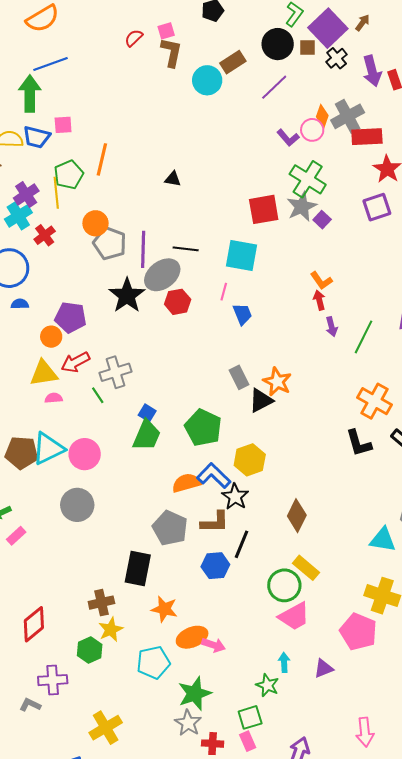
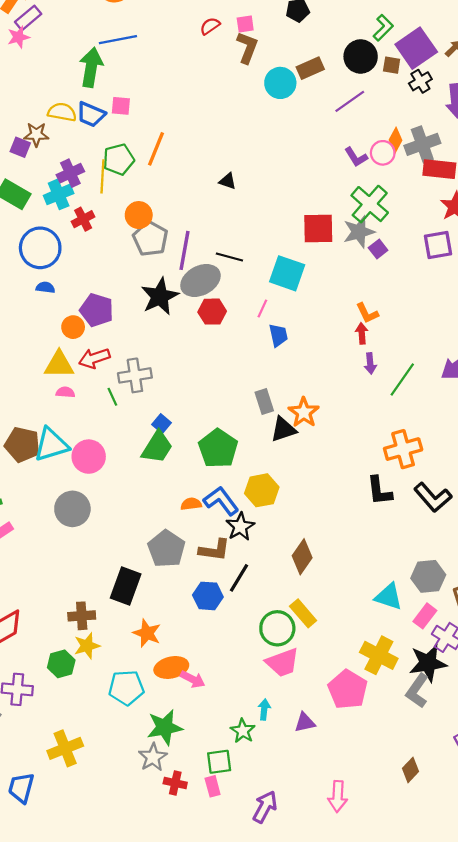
orange cross: (374, 401) -> (403, 449), turned 36
orange semicircle: (186, 483) -> (191, 504), size x0.7

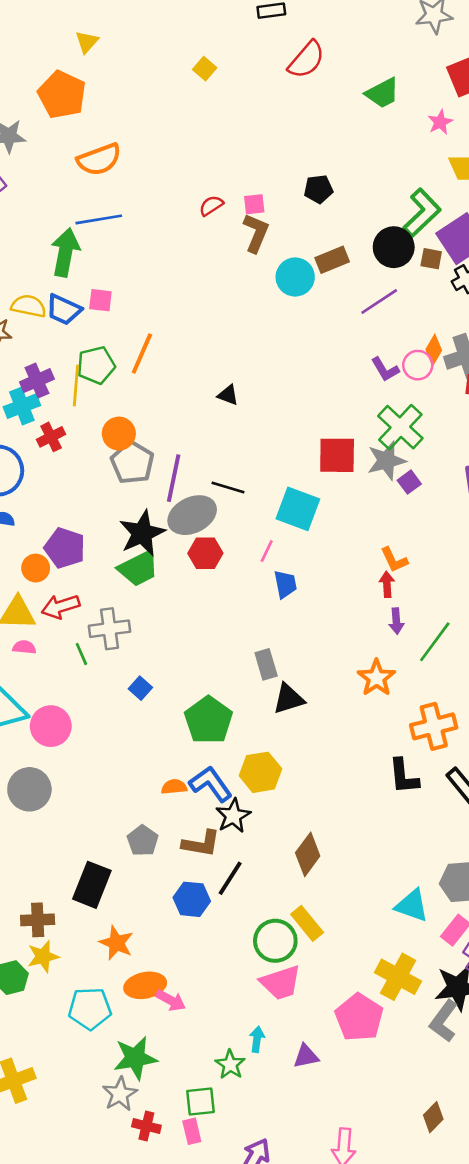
green L-shape: (383, 28) -> (422, 213), size x1.5
orange star: (304, 412) -> (376, 678), moved
green trapezoid: (157, 447) -> (139, 568), moved, turned 30
gray pentagon: (166, 549) -> (143, 841), size x0.7

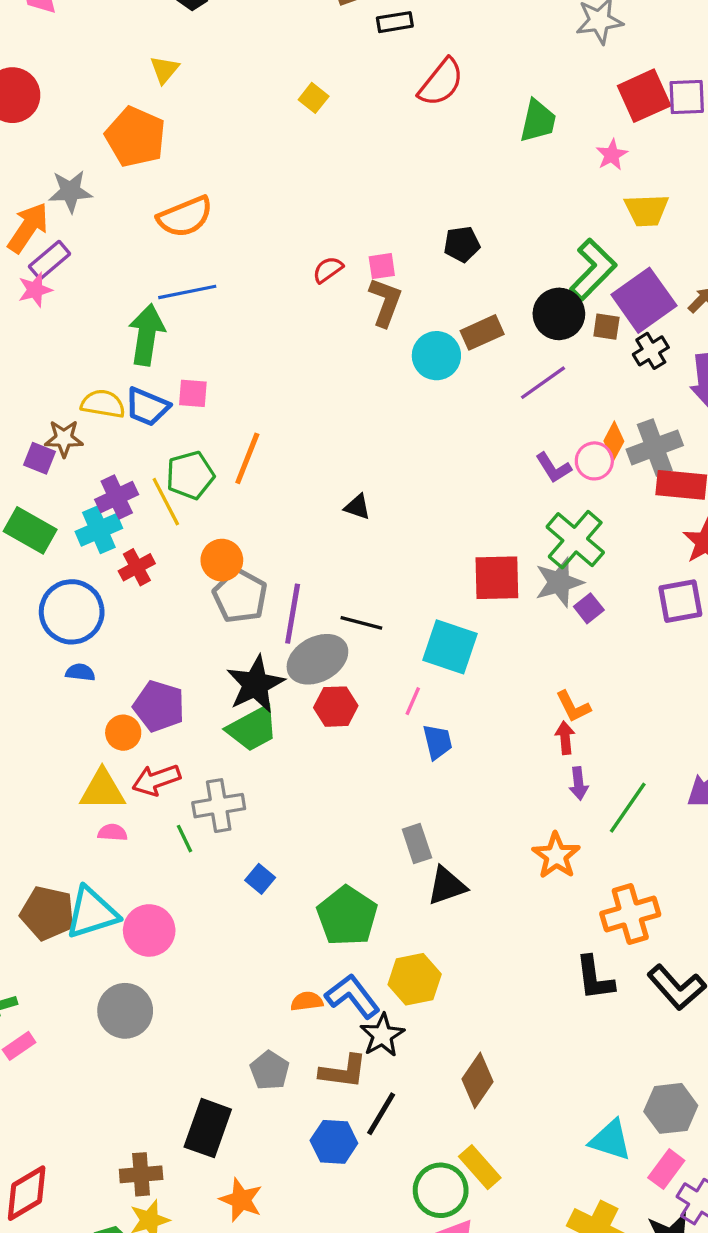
green trapezoid: (382, 93) -> (538, 121), turned -48
yellow line: (76, 386) -> (166, 502), turned -30

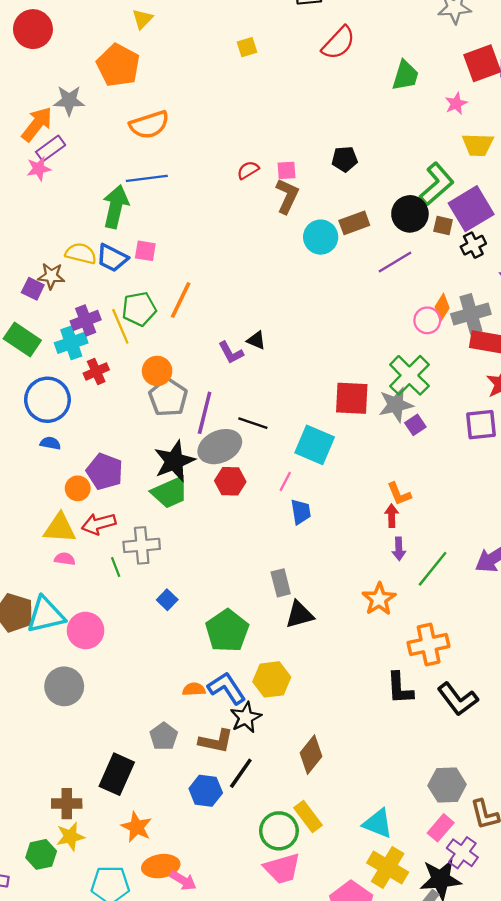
yellow square: (314, 98) -> (247, 47), turned 30
purple L-shape: (553, 468) -> (231, 353), moved
cyan triangle: (610, 1140) -> (378, 824), moved

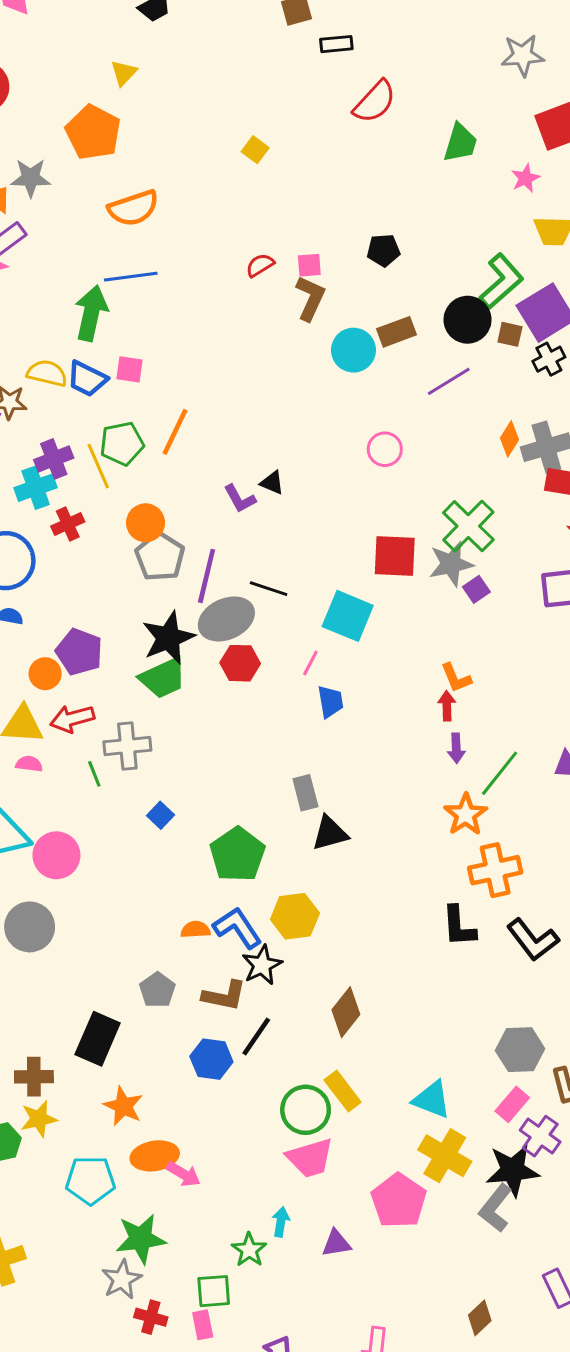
yellow square: (247, 47) -> (255, 150), moved, turned -36
pink circle: (427, 320) -> (385, 449), moved
orange star: (379, 599) -> (466, 815), moved

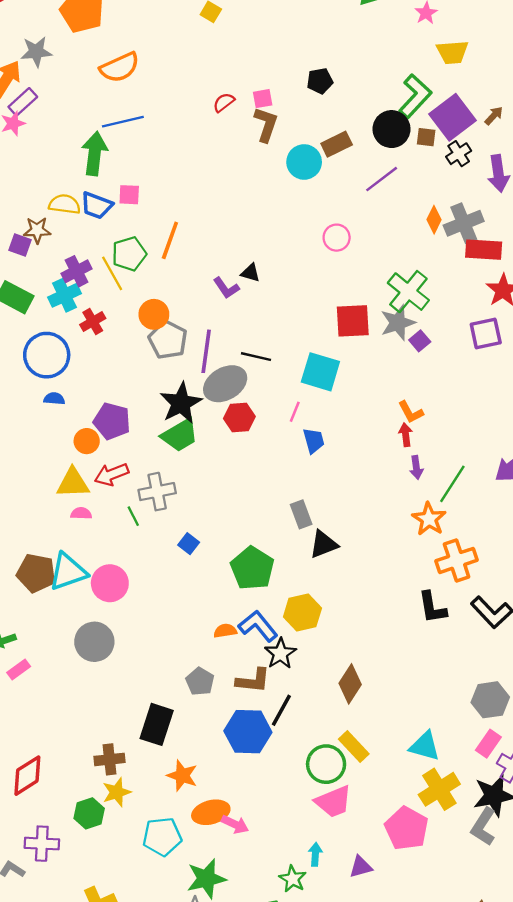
blue hexagon: (211, 1059) -> (248, 732), size x1.4
yellow cross: (445, 1156) -> (439, 789), turned 33

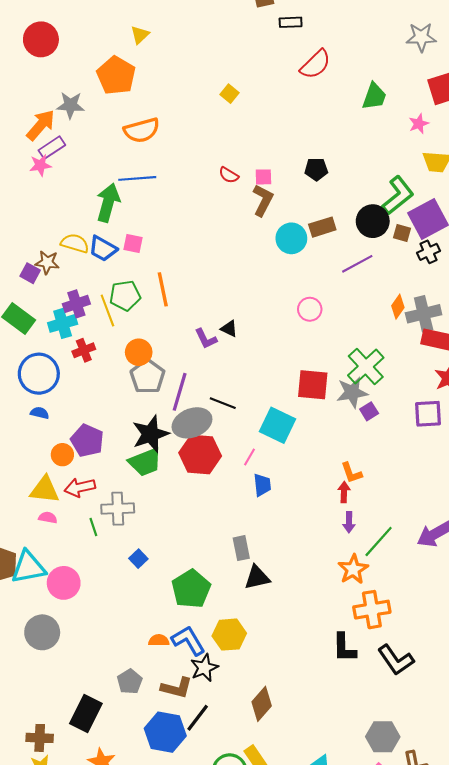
red semicircle: (224, 102) -> (229, 175), turned -120
orange line: (170, 240) -> (163, 289), turned -40
red hexagon: (239, 417) -> (200, 454), size x1.5

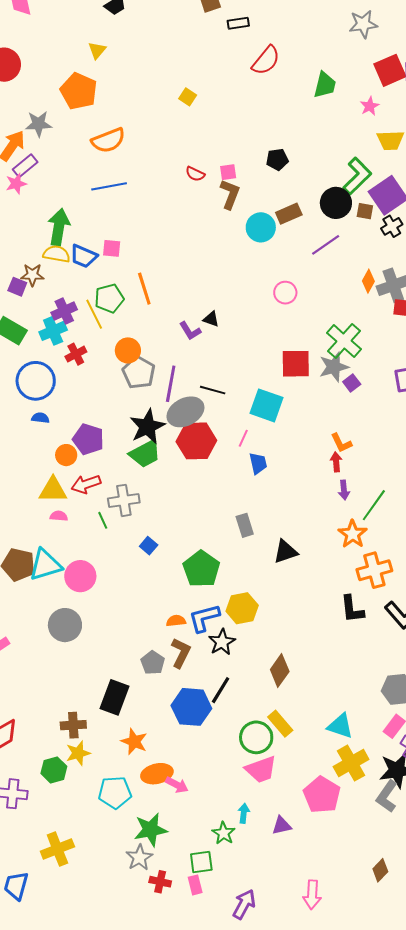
green arrow: (108, 203) -> (59, 227), moved
black triangle: (257, 577) -> (285, 552), moved
blue L-shape: (188, 641) -> (204, 618), turned -68
brown L-shape: (177, 688) -> (181, 653), moved, turned -72

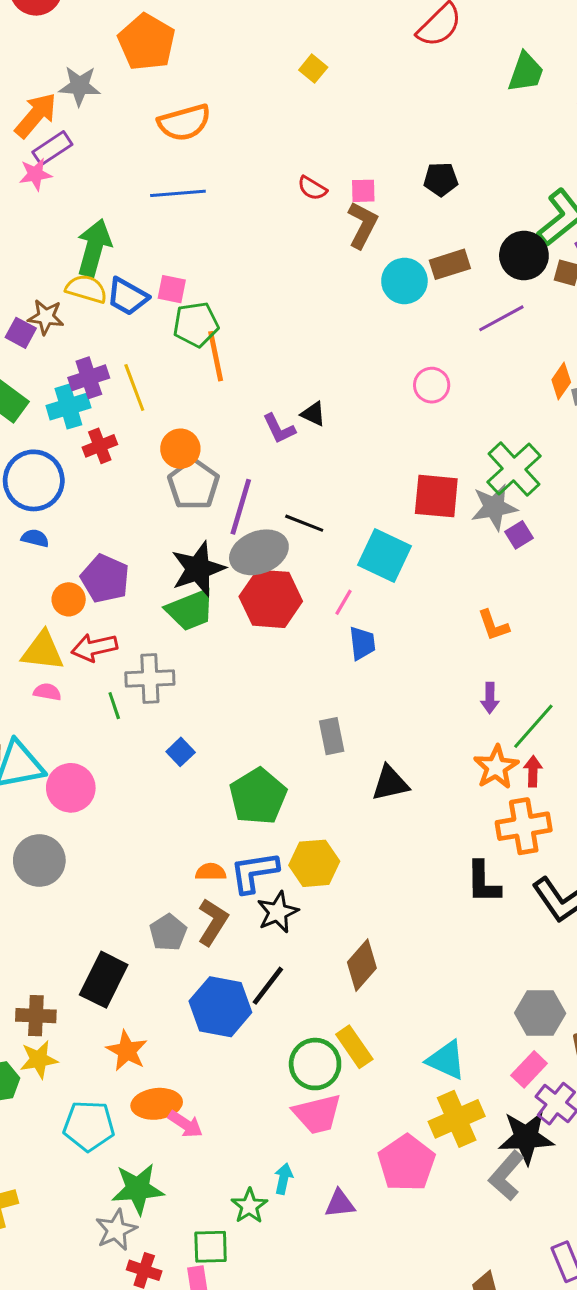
green pentagon: (109, 298) -> (196, 324), moved
red arrow: (336, 462) -> (533, 771), moved

